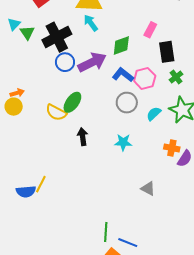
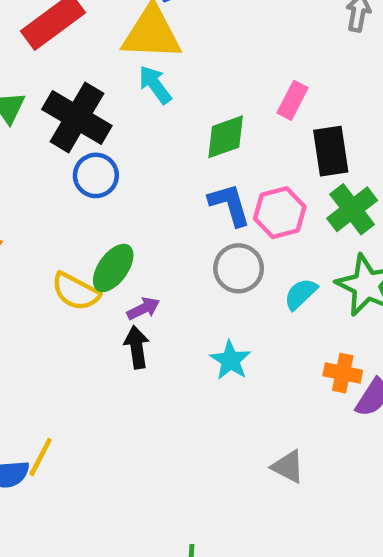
black cross: (57, 37) -> (77, 118), turned -32
purple arrow: (92, 62) -> (143, 309), moved, size x0.5
blue L-shape: (123, 75) -> (230, 205), turned 35
green cross: (176, 77) -> (352, 209), size x1.5
cyan star: (123, 142) -> (230, 360), turned 30

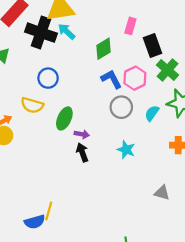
black cross: (77, 118) -> (41, 33), moved
yellow semicircle: (76, 292) -> (32, 105), moved
purple arrow: (143, 309) -> (82, 134), turned 48

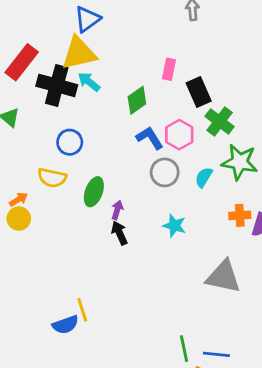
purple arrow: (82, 134) -> (117, 210), turned -80
gray triangle: (162, 193) -> (223, 277), size x1.8
yellow line: (49, 211) -> (82, 310), turned -30

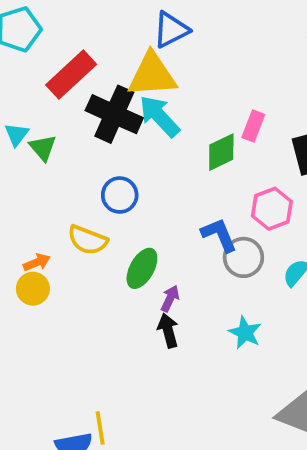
pink rectangle: (169, 69) -> (253, 126), moved
cyan arrow: (89, 82) -> (159, 116), size x1.4
blue L-shape: (150, 138) -> (219, 235), moved

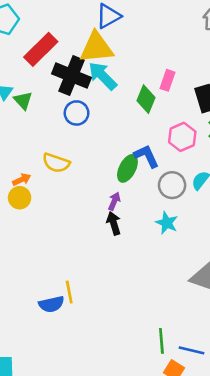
green diamond: (221, 152) -> (146, 99), turned -40
blue circle: (120, 195) -> (77, 113), moved
gray circle: (243, 257) -> (172, 185), moved
green ellipse: (142, 268) -> (127, 168), moved

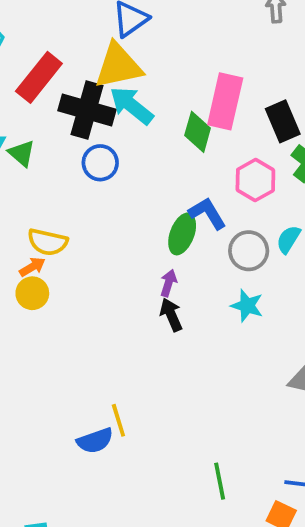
pink rectangle: (167, 80) -> (225, 101), size x1.8
yellow semicircle: (56, 163) -> (48, 242), moved
green line: (161, 341) -> (220, 481), moved

